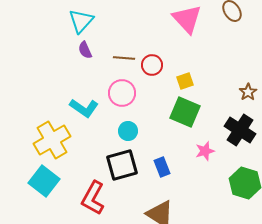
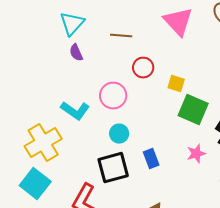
brown line: (124, 58) -> (121, 36), moved
yellow square: (185, 81) -> (176, 84), turned 36
green square: (185, 112) -> (193, 110), moved
blue rectangle: (162, 167) -> (151, 159), moved

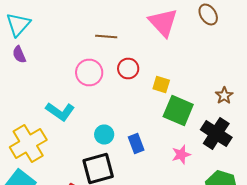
cyan triangle: (72, 24) -> (18, 24), moved
purple semicircle: (76, 53) -> (19, 54), moved
pink circle: (113, 96) -> (89, 72), moved
blue rectangle: (151, 159) -> (136, 144), moved

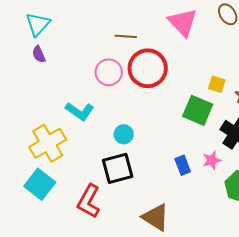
red circle: (128, 68) -> (148, 68), size x1.8
yellow square: (161, 84) -> (217, 84), moved
blue rectangle: (136, 144) -> (183, 165), moved
pink star: (181, 154) -> (212, 160), moved

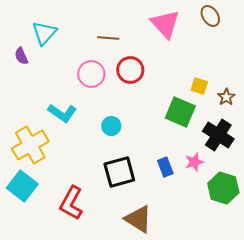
cyan triangle: (38, 24) -> (44, 33), moved
red circle: (148, 68) -> (130, 70), size x0.7
cyan circle: (124, 134) -> (111, 126), moved
black square: (118, 168) -> (119, 172), moved

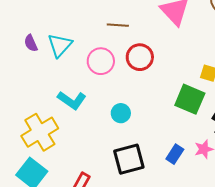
cyan triangle: (44, 33) -> (60, 45), moved
blue rectangle: (165, 167) -> (175, 154), turned 54

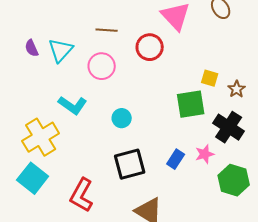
brown line: (118, 25) -> (107, 30), moved
red circle: (140, 57) -> (150, 47), moved
green square: (190, 99) -> (191, 104), turned -32

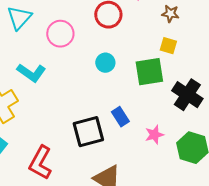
brown star: (237, 89) -> (170, 14), moved, turned -30
cyan circle: (122, 118) -> (105, 63), moved
pink star: (205, 154) -> (154, 135), moved
blue rectangle: (176, 159) -> (120, 117), moved, turned -66

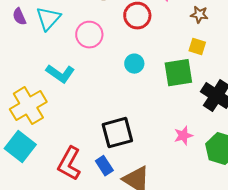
blue rectangle: (120, 117) -> (104, 166), moved

